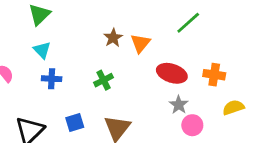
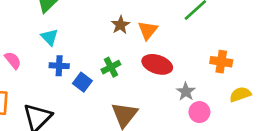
red ellipse: (172, 73) -> (157, 64), moved
blue square: (75, 122) -> (82, 82), moved, turned -36

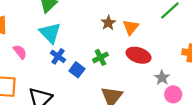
cyan triangle: (50, 37) -> (50, 33), size x1.5
blue cross: (59, 66) -> (58, 56), turned 32

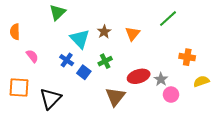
brown star: (108, 23) -> (104, 32), moved
cyan triangle: (50, 33) -> (80, 39), moved
red ellipse: (139, 55) -> (139, 76), moved, turned -35

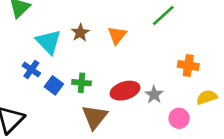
green cross: (105, 61) -> (81, 83), moved, turned 32
pink circle: (171, 95) -> (179, 118), moved

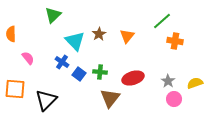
orange cross: (188, 66) -> (175, 41), moved
gray star: (154, 95) -> (168, 81), moved

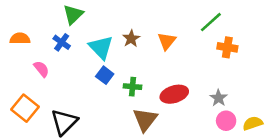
orange semicircle: (11, 34) -> (20, 39), turned 91
blue cross: (62, 62) -> (62, 42), moved
blue square: (79, 74) -> (105, 75), moved
yellow semicircle: (195, 83) -> (253, 123), moved
orange square: (15, 89) -> (25, 108), turned 35

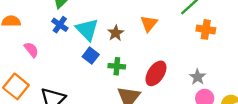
brown star: (131, 39) -> (116, 33), moved
blue cross: (62, 42) -> (60, 25), moved
red ellipse: (174, 94) -> (156, 73), turned -40

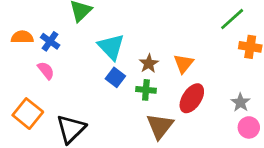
orange triangle: (149, 24) -> (183, 64), moved
blue cross: (60, 25) -> (50, 41), moved
brown star: (116, 33) -> (149, 64), moved

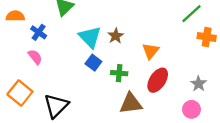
orange semicircle: (22, 37) -> (15, 16), moved
brown star: (149, 64) -> (116, 36), moved
brown triangle: (160, 126) -> (131, 104), turned 45
pink circle: (249, 127) -> (191, 109), moved

